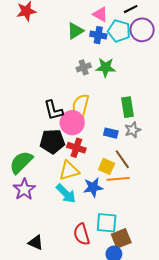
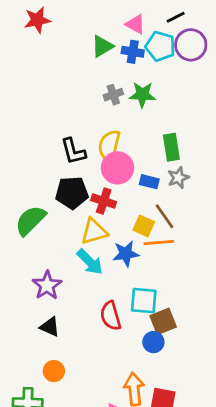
pink circle: (72, 123) -> (117, 168), moved
purple star: (24, 189) -> (47, 285), moved

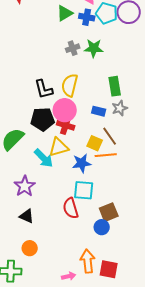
pink circle: (117, 168) -> (65, 110), moved
cyan arrow: (90, 262) -> (44, 158), moved
cyan square: (144, 301) -> (84, 190), moved

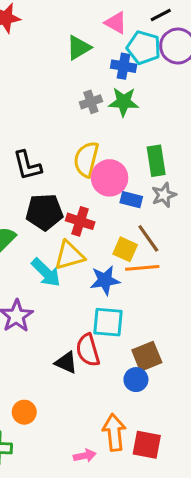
blue cross: (87, 17) -> (124, 66), moved
black L-shape: (44, 89) -> (27, 165), moved
pink circle: (65, 110) -> (110, 178), moved
black triangle: (27, 216) -> (66, 363), moved

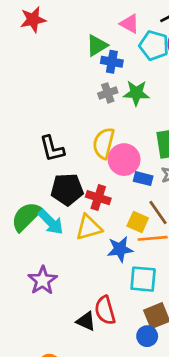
blue cross: (124, 66) -> (112, 62), moved
cyan arrow: (46, 273) -> (51, 222), moved
cyan square: (108, 322) -> (143, 279), moved

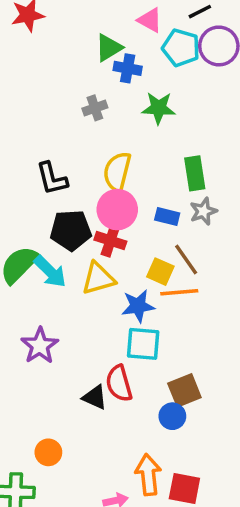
gray cross: (108, 93) -> (95, 108), moved
pink circle: (124, 160) -> (117, 210), moved
cyan square: (143, 279) -> (143, 344), moved

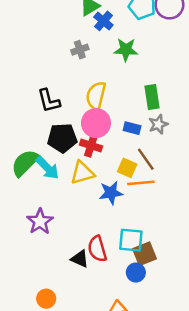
blue cross: (128, 68) -> (103, 21), turned 30
cyan square: (143, 344) -> (131, 240), moved

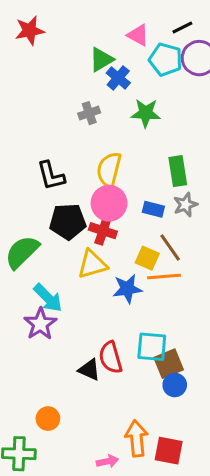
cyan arrow: (47, 168) -> (48, 298), moved
blue circle: (136, 272) -> (175, 385), moved

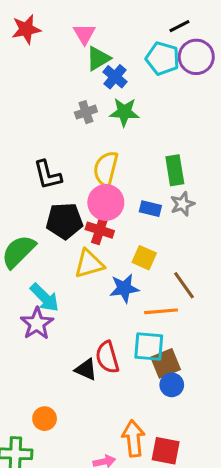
pink triangle: (138, 35) -> (84, 34), moved, turned 30
green star: (146, 113) -> (124, 112), moved
brown line: (170, 247) -> (184, 285), moved
orange line: (164, 276) -> (161, 311), moved

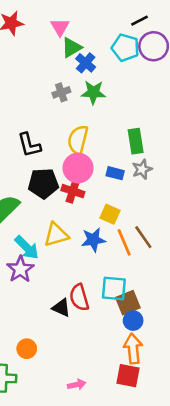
yellow triangle: (89, 264) -> (56, 235), moved
orange line: (161, 311) -> (124, 242), moved, turned 72
orange arrow: (133, 439) -> (133, 349), moved

